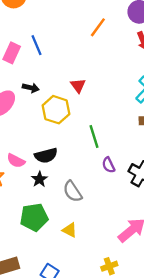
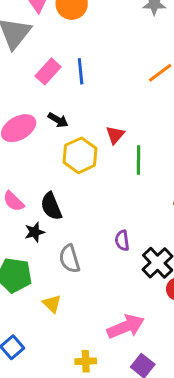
green line: (94, 136) -> (138, 160), moved
black semicircle: (46, 155) -> (51, 206), turned 65

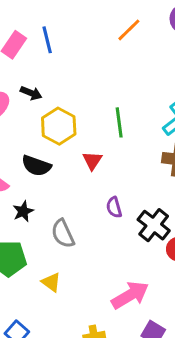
red triangle: (115, 135) -> (92, 161), moved
black semicircle: (51, 206) -> (36, 166), moved, turned -40

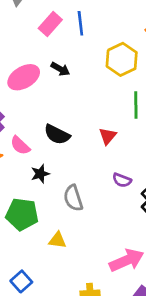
yellow hexagon: (59, 126) -> (122, 59), moved
purple semicircle: (114, 207) -> (122, 180), turned -60
yellow triangle: (51, 282) -> (58, 240), turned -36

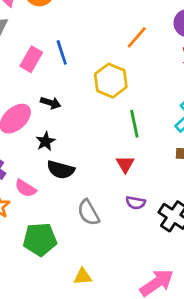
red triangle: (108, 136) -> (125, 164), moved
black star: (40, 174) -> (45, 141), moved
gray semicircle: (73, 198) -> (88, 212), moved
green pentagon: (22, 214) -> (40, 239), moved

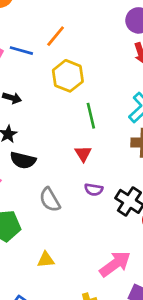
orange line: (137, 37) -> (56, 36), moved
blue line: (62, 52) -> (21, 51), turned -55

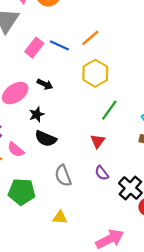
green line: (91, 116) -> (109, 110), turned 40
purple semicircle: (94, 190) -> (102, 173), turned 35
yellow triangle: (46, 260) -> (60, 217), moved

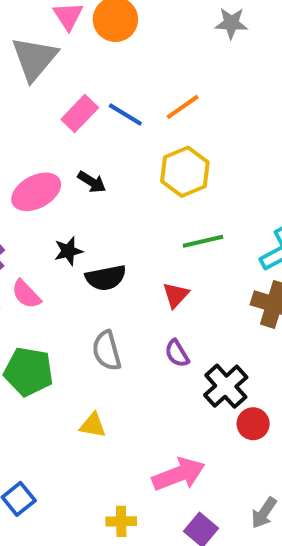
green line: (109, 110) -> (203, 241), turned 35
black star: (37, 114) -> (68, 251), moved
black semicircle: (46, 139) -> (106, 278), moved, turned -40

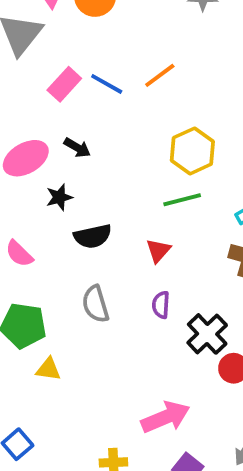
yellow hexagon: (185, 172) -> (192, 151), moved
black star: (68, 251) -> (59, 197), moved
purple semicircle: (177, 353) -> (161, 305), turned 36
yellow triangle: (93, 425) -> (48, 369), moved

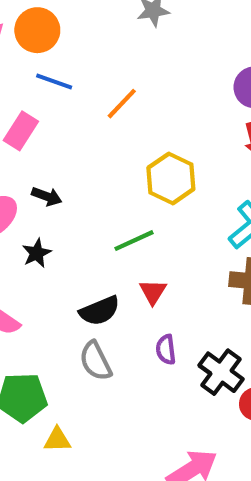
blue line: (107, 84) -> (54, 81), moved
green line: (182, 200) -> (134, 241), moved
black semicircle: (93, 236) -> (100, 311), moved

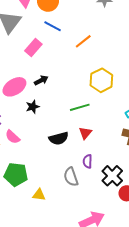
black arrow: (47, 196) -> (41, 80), turned -56
gray semicircle: (96, 361) -> (71, 177), moved
yellow triangle: (57, 440) -> (39, 195), moved

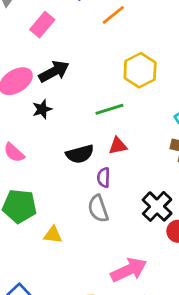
black arrow: (41, 80) -> (54, 72), size x1.5
red triangle: (85, 133) -> (118, 146), turned 40
purple semicircle: (88, 161) -> (104, 178), moved

